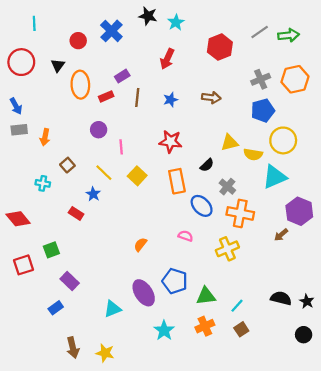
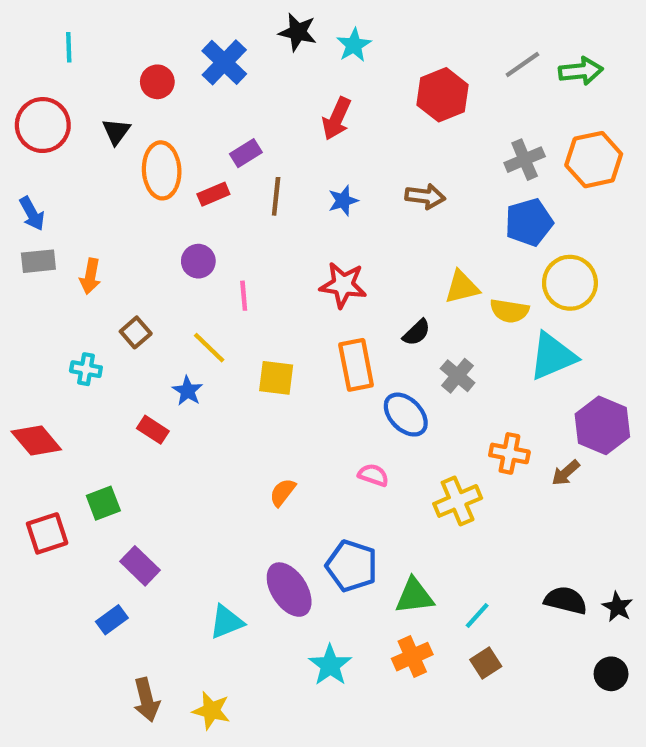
yellow square: (137, 176) -> (276, 378), moved, turned -36
orange cross: (240, 213) -> (509, 453), moved, size x0.7

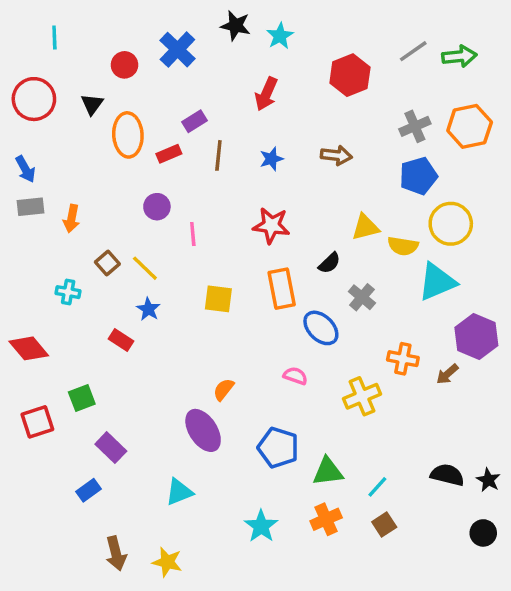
yellow line: (209, 348) -> (145, 268), moved
purple ellipse: (289, 590) -> (203, 430), moved

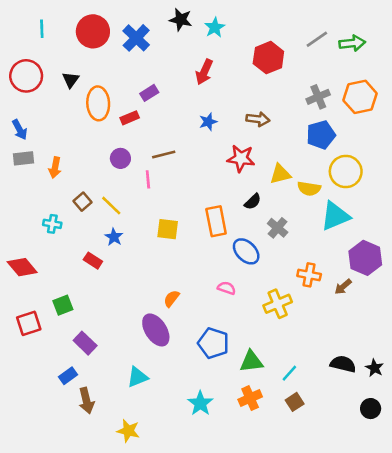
red circle: (124, 65) -> (93, 31), moved, size x1.6
brown line: (218, 155) -> (164, 154), moved, turned 70
red star: (271, 225) -> (241, 158), moved
brown arrow: (116, 553) -> (86, 401), moved

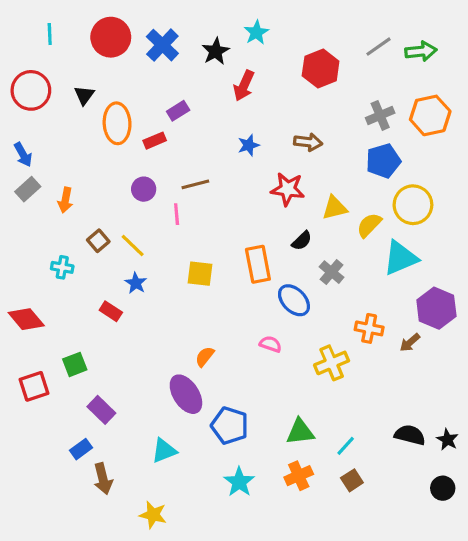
black star: (181, 20) -> (216, 51), moved, turned 30
gray rectangle: (24, 158) -> (28, 189), turned -36
yellow semicircle: (309, 189) -> (369, 225), turned 125
blue pentagon: (213, 343) -> (230, 426), moved

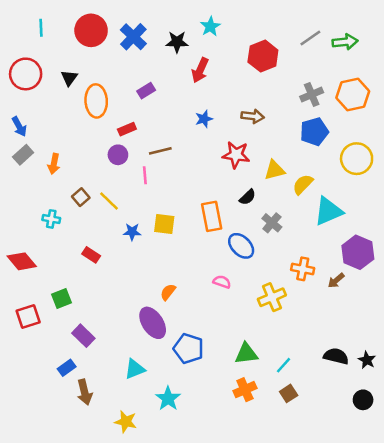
black star: (216, 51) -> (177, 42), turned 30
red rectangle: (155, 141) -> (127, 129), moved
yellow circle: (413, 205) -> (357, 159), moved
blue star: (136, 283) -> (132, 232), moved, turned -30
cyan star: (239, 482) -> (168, 399), moved

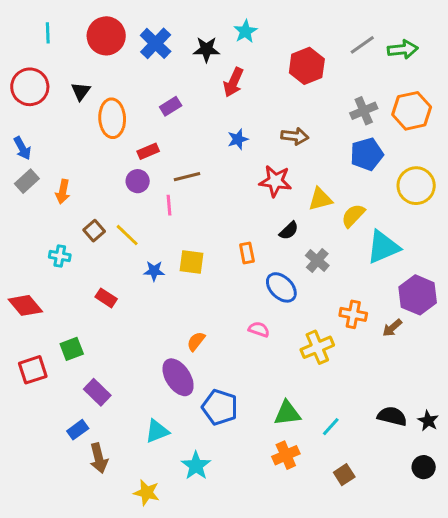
orange rectangle: (212, 216) -> (247, 253), size x0.6
brown square: (289, 393) -> (344, 475), moved

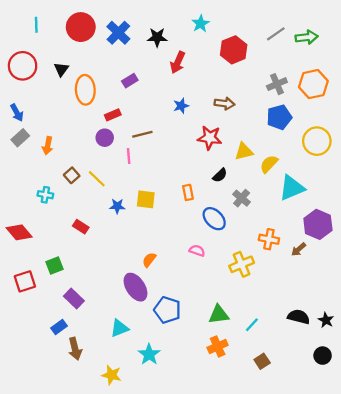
cyan star: (245, 31) -> (200, 24), moved

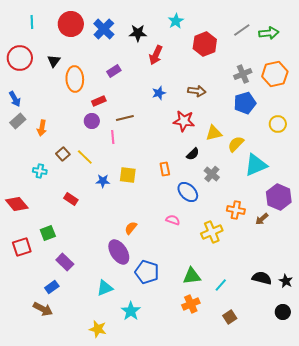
yellow circle: (317, 141) -> (278, 124), size x0.7
brown arrow: (75, 349) -> (43, 309), moved, turned -48

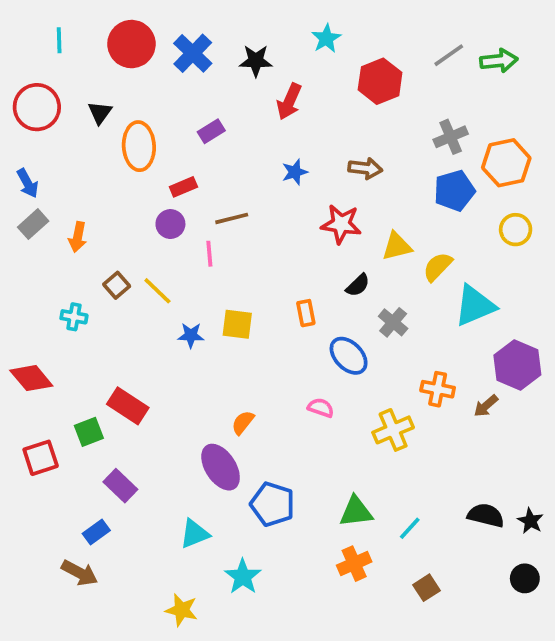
orange hexagon: (275, 74) -> (506, 163), moved
red rectangle: (71, 199) -> (128, 406), moved, size x1.5

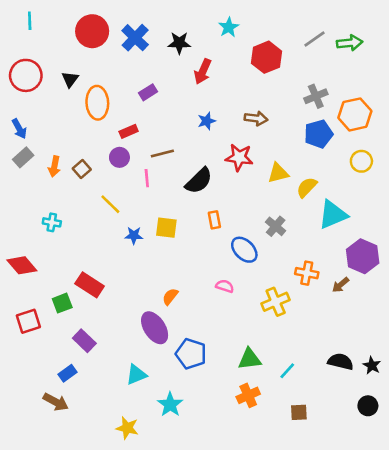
cyan line: (59, 40) -> (30, 21), moved
brown square: (117, 285) -> (82, 169), moved
black semicircle: (358, 285) -> (199, 181), moved, size x1.6
brown square: (426, 588) -> (299, 412), turned 30

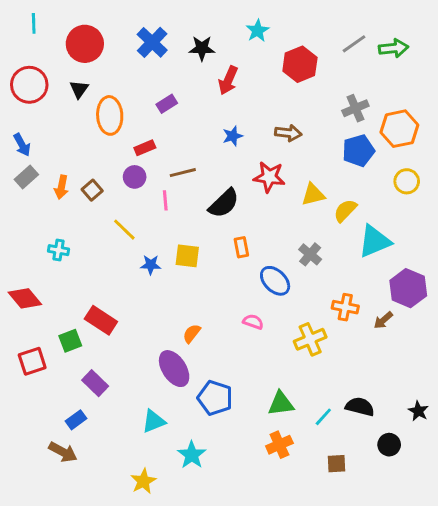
red circle: (92, 31) -> (85, 44), moved
black semicircle: (341, 362) -> (360, 407), moved
black circle: (368, 406) -> (389, 445), moved
yellow star: (127, 428) -> (143, 481), turned 30

